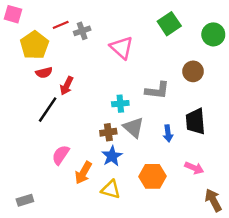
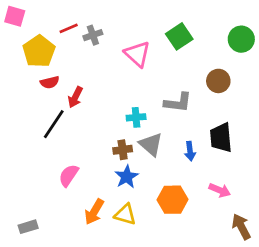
green square: (169, 24) -> (179, 36), moved
orange arrow: (83, 173) -> (94, 212), moved

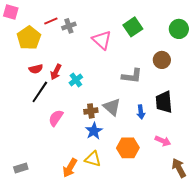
red semicircle: (50, 82) -> (36, 69), moved
cyan cross: (136, 117) -> (76, 80), moved, turned -32
pink semicircle: (69, 175) -> (56, 118), moved
orange arrow: (94, 212) -> (70, 168), moved

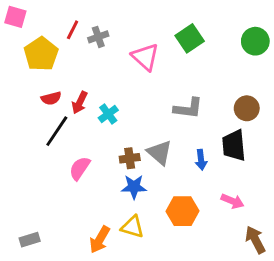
red line: (51, 21) -> (73, 30), turned -40
brown circle: (162, 60) -> (247, 108), moved
blue star: (94, 131) -> (134, 187), turned 30

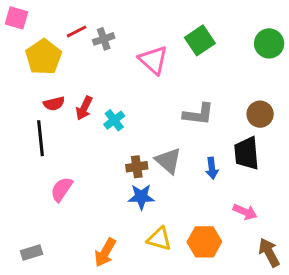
red line: (73, 30) -> (77, 31), turned 36
black line: (57, 131) -> (41, 138), moved, turned -40
pink semicircle: (80, 168) -> (62, 189), moved
orange hexagon: (182, 211) -> (204, 242), moved
yellow triangle: (133, 227) -> (159, 239), moved

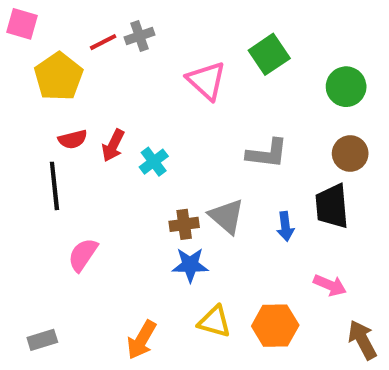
gray cross: (104, 39) -> (140, 36), moved
green circle: (269, 43) -> (346, 87), moved

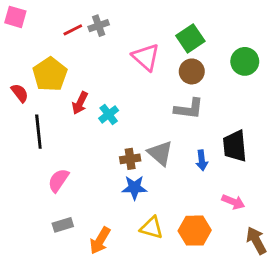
yellow pentagon: (59, 77) -> (50, 74), moved
red semicircle: (73, 139) -> (20, 93), moved, turned -114
brown circle: (350, 154) -> (192, 71), moved
gray rectangle: (42, 340) -> (63, 225), moved

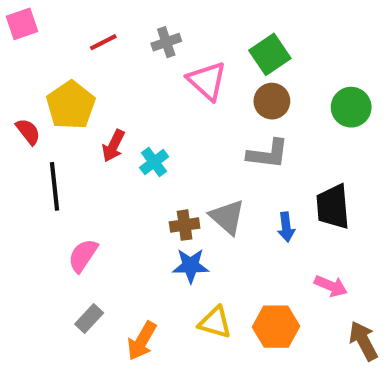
pink square: (15, 17) -> (22, 24), turned -35
gray cross: (99, 26) -> (166, 42), moved
green circle: (245, 61) -> (351, 107), moved
gray rectangle: (63, 225) -> (89, 318), turned -30

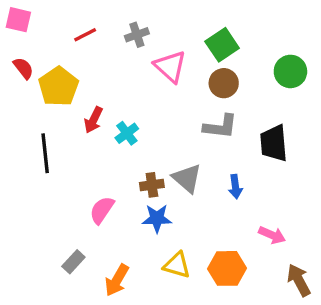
pink square: (22, 24) -> (18, 20), turned 32
green circle: (351, 107) -> (290, 71), moved
red semicircle: (28, 132) -> (23, 68), moved
black trapezoid: (333, 207) -> (274, 143), moved
pink semicircle: (83, 255) -> (102, 210), moved

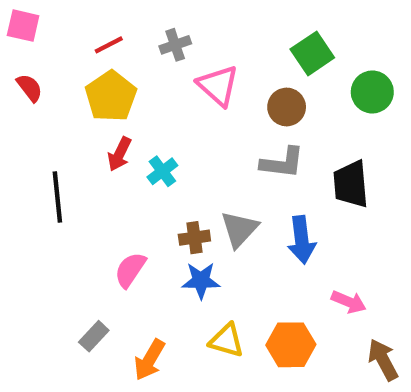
green square: (222, 45) -> (312, 53), moved
yellow pentagon: (58, 86) -> (111, 96), moved
gray triangle: (187, 178) -> (239, 229), turned 32
blue arrow: (235, 187) -> (302, 240), size x1.5

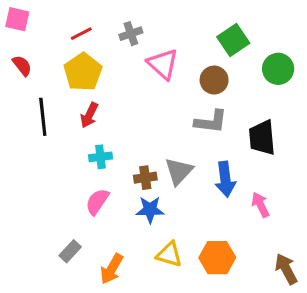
cyan cross: (162, 171) -> (100, 157), moved, turned 30
black line: (57, 197) -> (43, 117), moved
pink arrow: (349, 302) -> (260, 205), moved, turned -140

